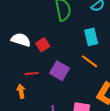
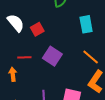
white semicircle: (21, 40) -> (16, 23), turned 30
orange line: (90, 61) -> (91, 57), moved

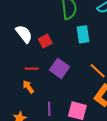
cyan rectangle: (86, 24) -> (83, 34), moved
orange arrow: (13, 74) -> (28, 87), moved, turned -32

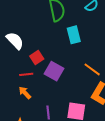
red square: (45, 41) -> (37, 58), moved

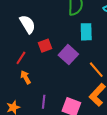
purple square: (54, 71) -> (68, 55), moved
red line: (26, 74) -> (21, 58), moved, turned -64

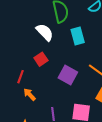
white semicircle: (28, 24) -> (45, 32), moved
purple square: (68, 55) -> (68, 75), moved

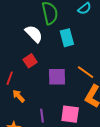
purple square: (68, 75) -> (57, 77), turned -30

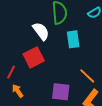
red square: (30, 61) -> (34, 57), size x1.5
purple square: (57, 77) -> (61, 92), moved

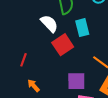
red square: (34, 57) -> (63, 45), moved
red line: (11, 72) -> (23, 60), moved

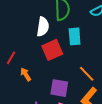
white semicircle: (49, 23) -> (43, 27), turned 42
orange arrow: (34, 86) -> (26, 74), moved

